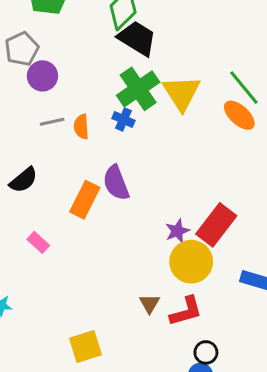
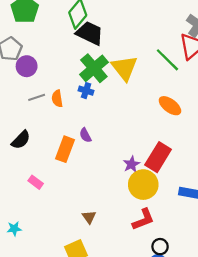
orange ellipse: (239, 115) -> (170, 106), moved
purple semicircle: (116, 183) -> (85, 135), size x0.6
brown triangle: (149, 304) -> (89, 217), moved

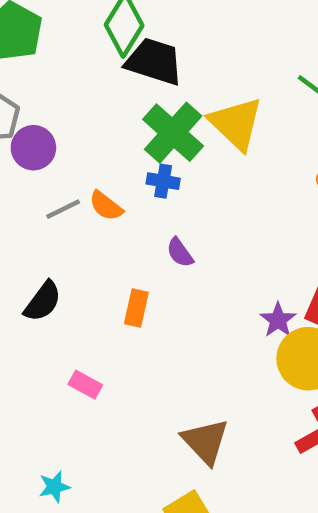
orange semicircle: (57, 99) -> (106, 206), turned -35
purple semicircle: (85, 135) -> (180, 253), moved
orange rectangle: (65, 149) -> (136, 308), size x0.7
brown triangle: (89, 217) -> (205, 441), size x1.6

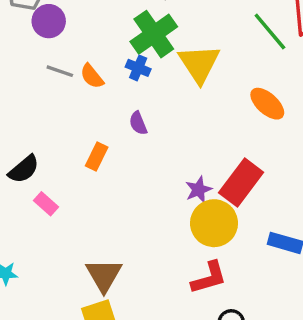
yellow triangle: (236, 123) -> (199, 64), moved
gray line: (63, 209) -> (60, 71), turned 32
black semicircle: (43, 301) -> (24, 169), moved
brown triangle: (205, 441) -> (104, 275), moved

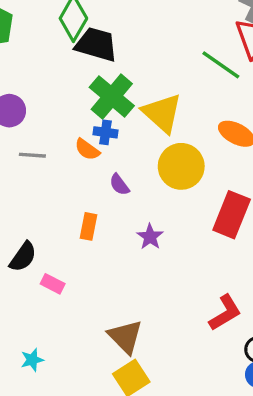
orange semicircle: (92, 76) -> (87, 149), moved
purple star: (199, 190) -> (150, 237), moved
yellow circle: (214, 223) -> (181, 166), moved

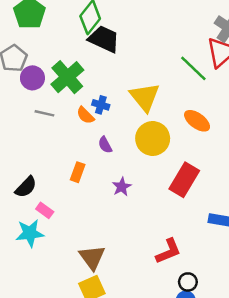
green cross: (112, 97) -> (67, 77), moved
cyan star: (32, 360) -> (30, 233), moved, size x1.6

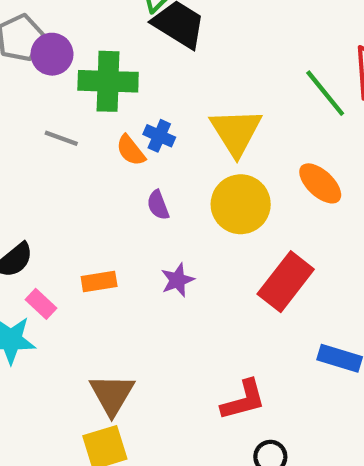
green cross: (67, 77) -> (108, 81), turned 36
purple circle: (32, 78) -> (52, 54), moved
orange rectangle: (78, 172) -> (99, 282), moved, turned 54

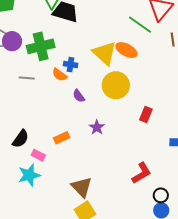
orange ellipse: (320, 183) -> (126, 50), moved
red rectangle: (286, 282) -> (146, 114), size x0.6

